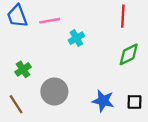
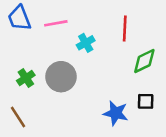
red line: (123, 16) -> (125, 28), moved
gray circle: (54, 91) -> (61, 77), moved
black square: (134, 102) -> (146, 101), moved

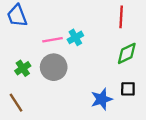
pink line: (56, 23) -> (53, 40), moved
red line: (125, 28) -> (121, 17), moved
blue star: (116, 113) -> (102, 99), turned -30

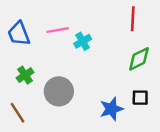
blue trapezoid: (17, 16) -> (19, 34), moved
pink line: (53, 40) -> (58, 30), moved
gray circle: (54, 67) -> (59, 91), moved

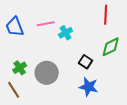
green cross: (25, 75) -> (20, 68), moved
black square: (140, 98) -> (86, 62), moved, turned 32
blue star: (111, 109) -> (89, 87), turned 30

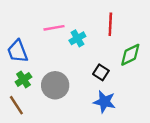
red line: (106, 15) -> (110, 24), moved
blue trapezoid: (15, 27) -> (18, 51), moved

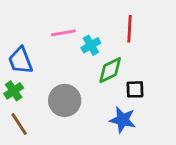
green diamond: (130, 55) -> (110, 70), moved
black square: (101, 72) -> (135, 89), moved, turned -35
green cross: (23, 79) -> (14, 91), moved

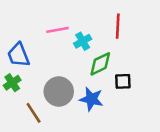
blue star: (123, 120) -> (91, 99), moved
brown line: (19, 124) -> (34, 113), moved

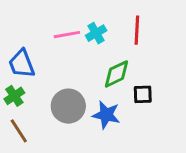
cyan cross: (83, 41) -> (96, 33), moved
brown line: (34, 113) -> (19, 131), moved

